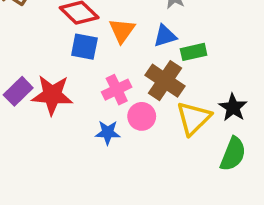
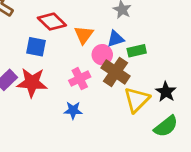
blue square: (84, 47) -> (36, 47), moved
pink circle: (142, 116) -> (102, 55), moved
green semicircle: (233, 154) -> (166, 126), turned 30

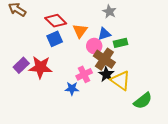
blue square: (36, 47) -> (55, 39), moved, turned -35
pink cross: (80, 79) -> (84, 74), moved
black star: (166, 92) -> (106, 74), moved
yellow triangle: (137, 100) -> (121, 80), turned -40

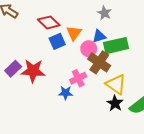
blue square: (55, 39) -> (57, 41), moved
green rectangle: (121, 43) -> (116, 46), size x1.6
black star: (106, 74) -> (115, 103), moved

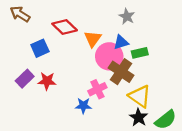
blue square: (57, 41) -> (40, 48), moved
green rectangle: (116, 46) -> (140, 53), size x0.6
pink circle: (89, 49) -> (109, 56), size x1.5
red star: (33, 71) -> (47, 81), size x0.7

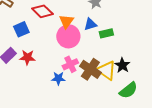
pink circle: (109, 56) -> (68, 36), moved
brown cross: (121, 72) -> (90, 69), moved
black star: (139, 117) -> (122, 65), moved

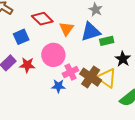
blue triangle: (90, 24) -> (91, 32), size x1.5
pink circle: (68, 36) -> (53, 55), moved
black star: (122, 65) -> (123, 59), moved

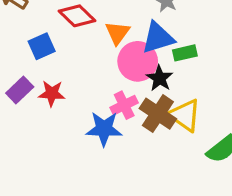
pink circle: (53, 55) -> (138, 61), moved
black star: (123, 59) -> (160, 78), moved
blue star: (58, 86) -> (104, 129), size x1.5

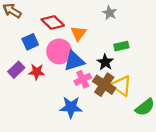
blue triangle: (158, 38) -> (74, 61), moved
pink circle: (138, 61) -> (59, 51), moved
blue star: (104, 129) -> (71, 107), moved

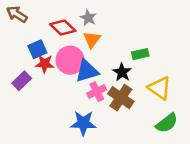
gray star: (110, 13) -> (88, 18), moved
red star: (37, 72) -> (45, 64), moved
yellow triangle: (121, 86) -> (160, 88), moved

